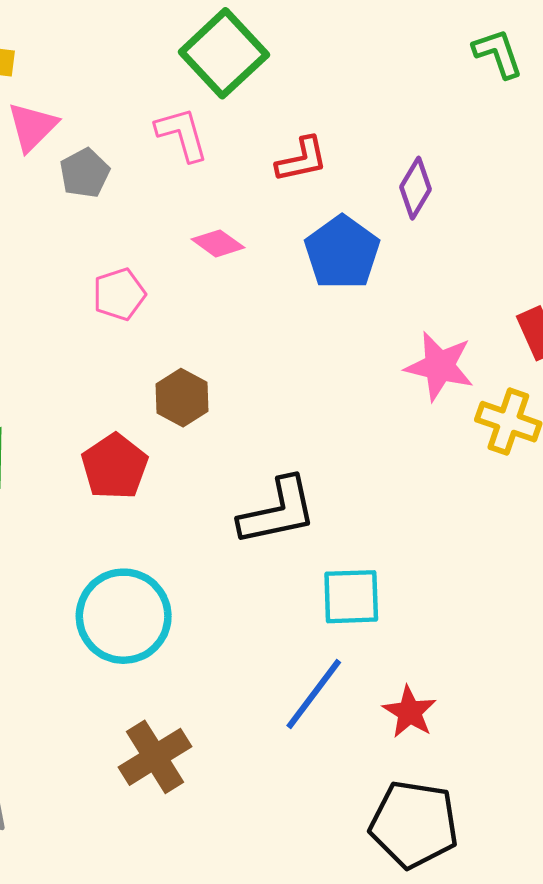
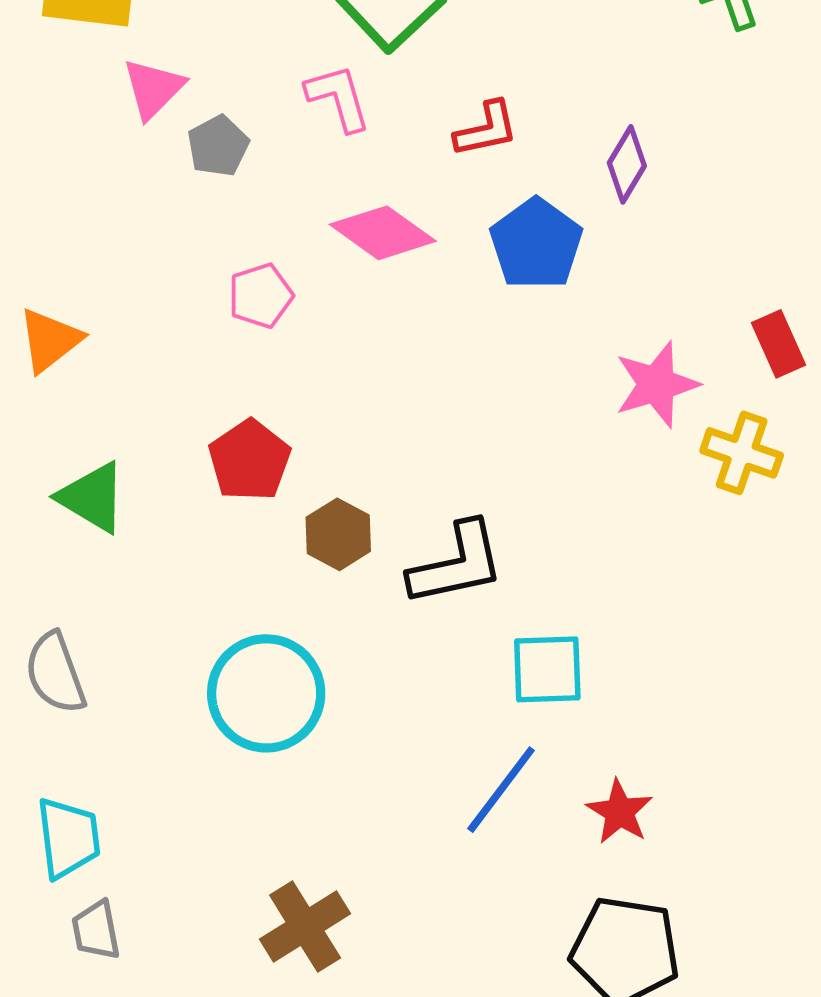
pink diamond: (218, 243) -> (383, 233), size x1.6
pink star: (439, 366) -> (656, 384), turned -30
brown hexagon: (182, 398) -> (338, 534), moved
red pentagon: (115, 466) -> (250, 460), moved
brown cross: (155, 757) -> (305, 926), moved

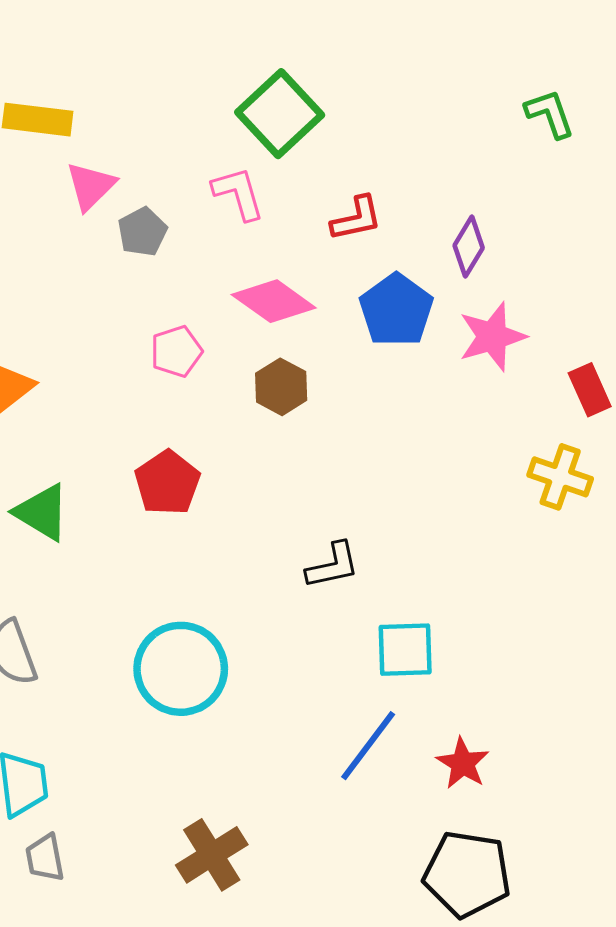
pink star: (656, 384) -> (492, 337), moved
brown hexagon: (338, 534) -> (281, 387), moved
black L-shape: (457, 564) -> (333, 565), size x0.7

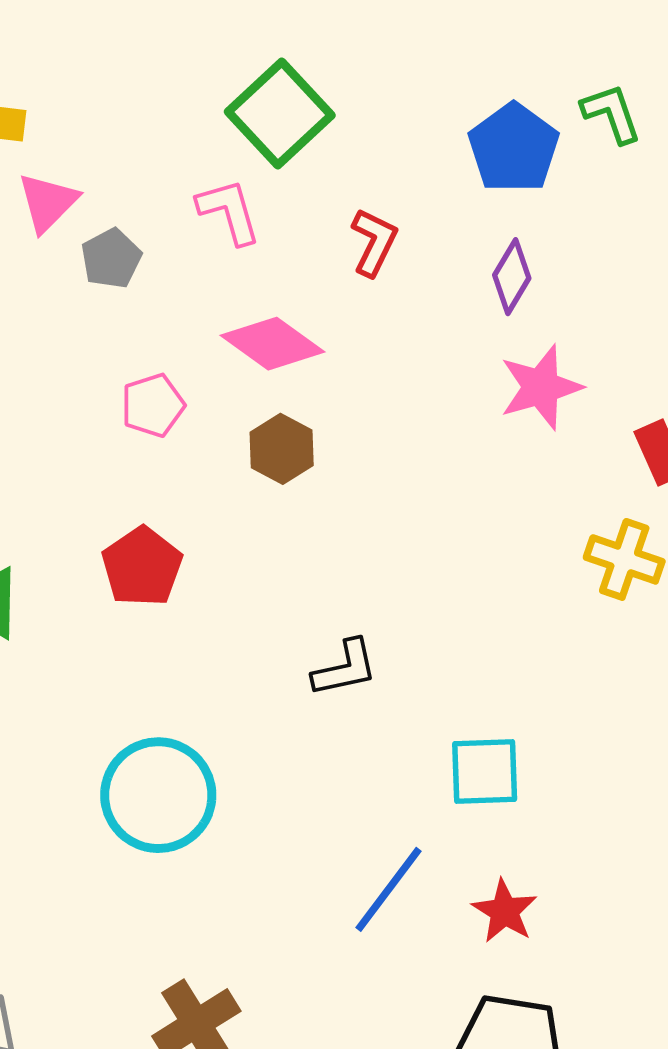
red L-shape: (356, 219) -> (374, 242), turned -52
blue pentagon: (396, 310) -> (514, 148), moved
cyan square: (405, 650) -> (485, 772), moved

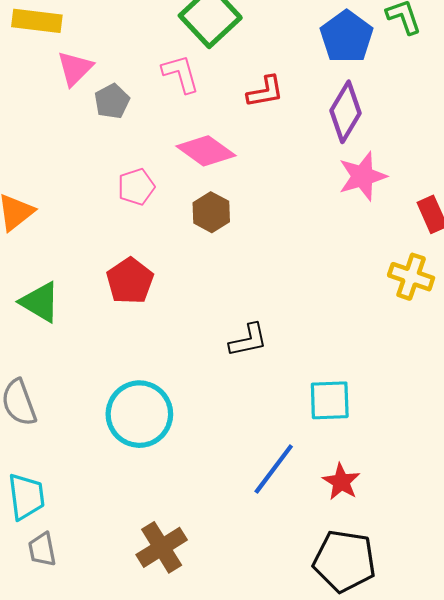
red L-shape: (374, 242) -> (265, 92), turned 54
purple diamond: (512, 277) -> (346, 112), size x1.4

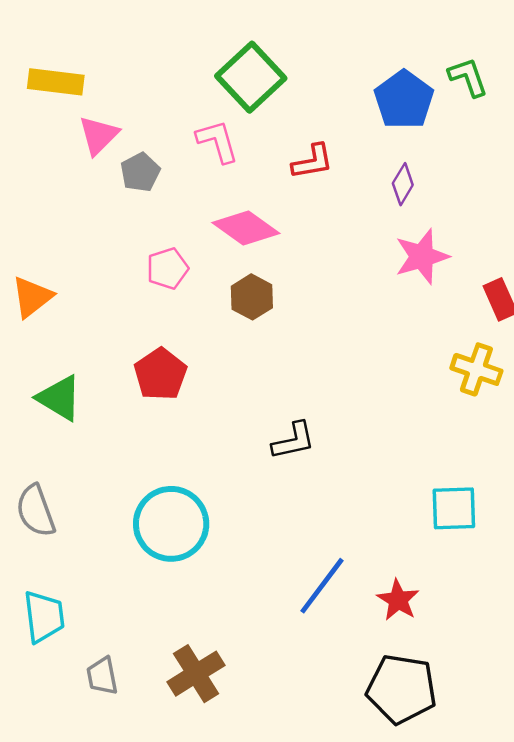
purple diamond: (346, 112) -> (403, 184), size x0.6
cyan square: (330, 400) -> (454, 508), moved
gray trapezoid: (42, 549) -> (102, 676), moved

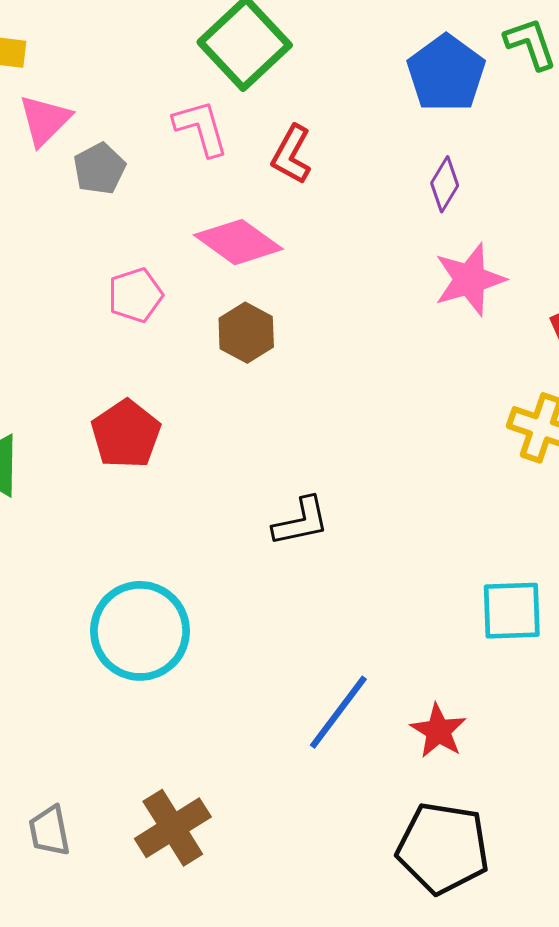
red L-shape: (312, 162) -> (292, 155), moved, turned 129

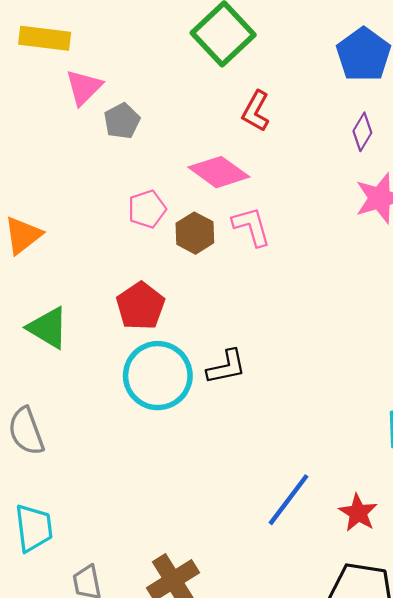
pink L-shape: (201, 128) -> (251, 226), moved
brown hexagon: (246, 333) -> (195, 233), moved
black L-shape: (301, 522) -> (226, 367), moved
cyan circle: (140, 631) -> (158, 376), moved

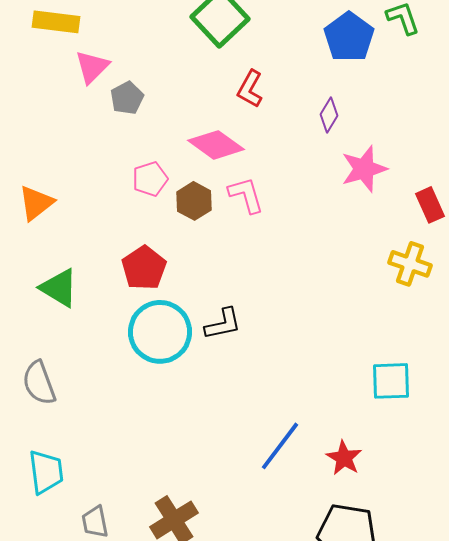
purple diamond: (362, 132) -> (329, 115), moved

